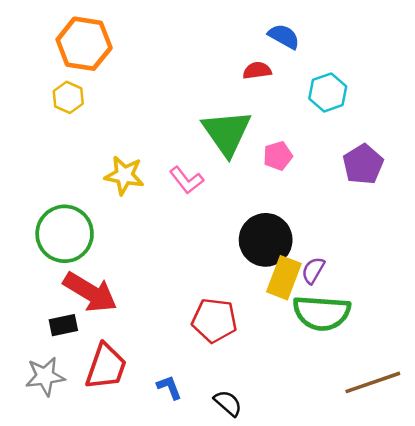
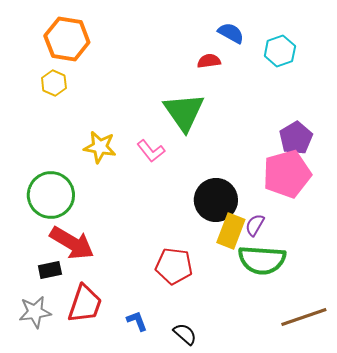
cyan hexagon: (328, 92) -> (280, 51), moved
pink pentagon: (278, 156) -> (287, 174), moved, size x2.0

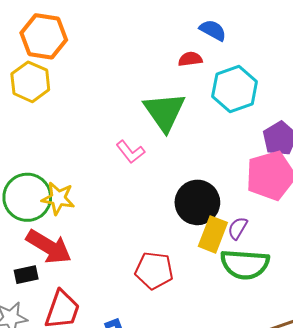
cyan hexagon: (280, 51) -> (235, 89), moved, size x1.4
yellow hexagon: (54, 83) -> (30, 82), size x1.5
yellow star: (100, 147) -> (58, 198), moved

